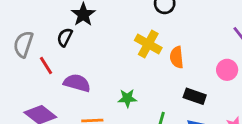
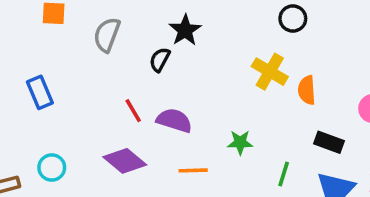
gray semicircle: (23, 44) -> (107, 35), moved
red line: (46, 65) -> (133, 111), moved

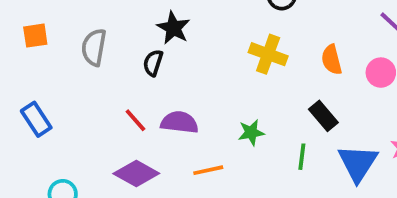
orange semicircle: (307, 90) -> (332, 60), moved
black rectangle: (329, 142) -> (323, 116), moved, turned 40

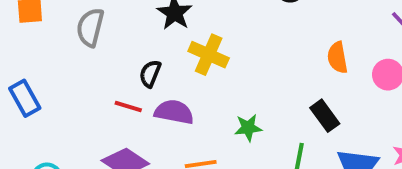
yellow cross: (268, 54) -> (209, 55), moved
black semicircle: (153, 63) -> (150, 74), moved
red line: (135, 120) -> (128, 107), turned -36

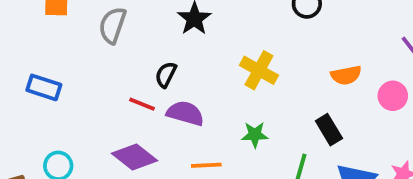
yellow cross: (209, 55) -> (259, 70), moved
orange semicircle: (338, 58) -> (346, 75), turned -96
blue rectangle: (25, 98) -> (44, 87), turned -48

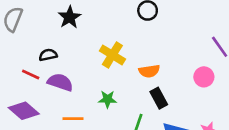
black semicircle: (166, 75) -> (48, 55), turned 48
orange semicircle: (346, 75) -> (149, 71), moved

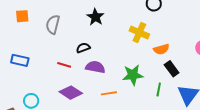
yellow cross: (112, 55) -> (139, 32), moved
red line: (31, 74) -> (64, 65), moved
green star: (107, 99) -> (133, 75), size x1.5

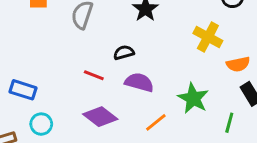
blue rectangle: (20, 60) -> (23, 90), moved
green star: (133, 75) -> (193, 98), turned 30
orange line: (109, 93) -> (156, 122), turned -35

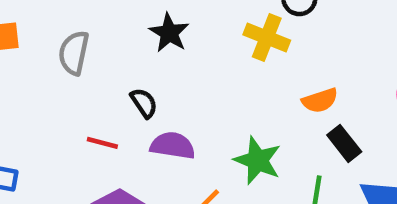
yellow cross: (208, 37) -> (267, 38), moved
black semicircle: (124, 53) -> (144, 103), turned 78

